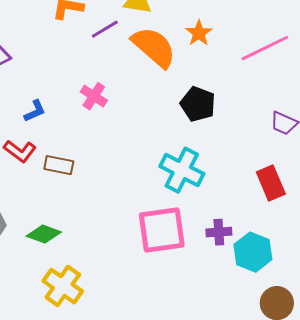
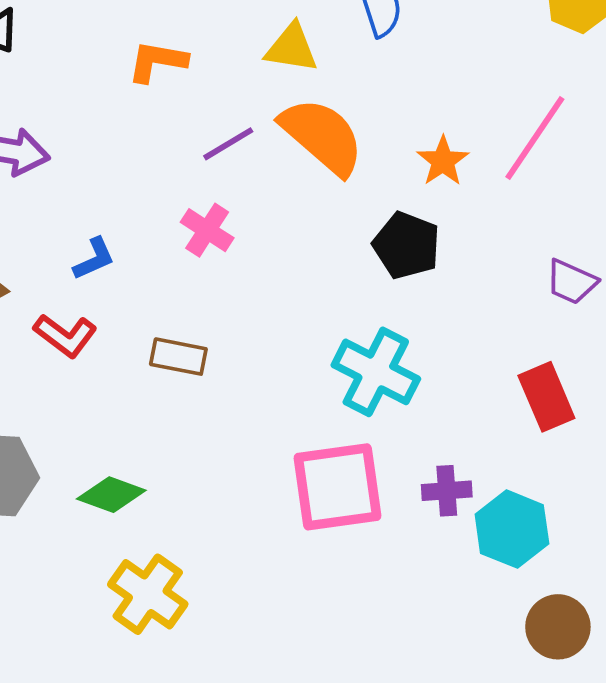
purple line: (105, 29) -> (228, 144), moved
orange star: (199, 33) -> (443, 161), moved
pink line: (265, 48) -> (535, 138), turned -30
brown rectangle: (59, 165) -> (178, 357), moved

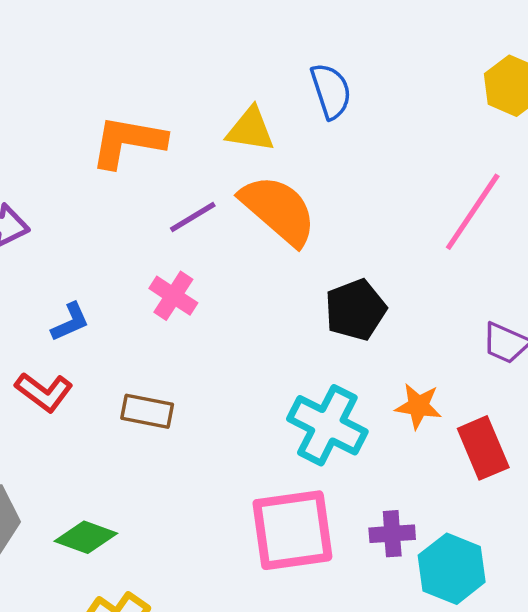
orange L-shape: (157, 61) -> (128, 142), size x1.4
orange star: (443, 161) -> (418, 406), moved, turned -30
black pentagon: (407, 245) -> (355, 310), turned 30

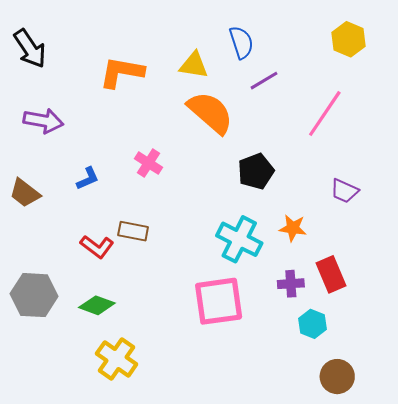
purple line: (193, 217) -> (264, 81), moved
red L-shape: (44, 392) -> (97, 247), moved
red rectangle: (483, 448) -> (331, 274), moved
purple cross: (392, 534) -> (291, 284), moved
cyan hexagon: (452, 569) -> (312, 324), size x0.7

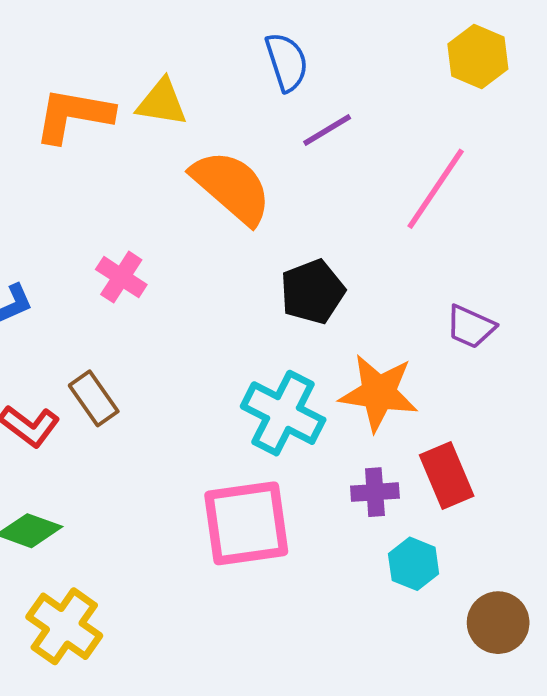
yellow triangle: (194, 65) -> (162, 102), moved
orange star: (293, 228) -> (379, 393), size x1.6
brown rectangle: (133, 231) -> (94, 398), turned 44
brown circle: (337, 377) -> (498, 623), moved

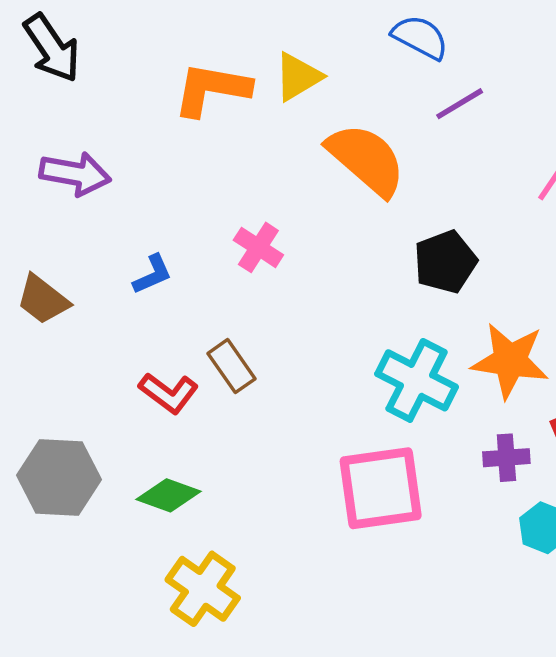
blue semicircle: (287, 62) -> (420, 37), turned -44
yellow triangle: (162, 102) -> (298, 77), turned -40

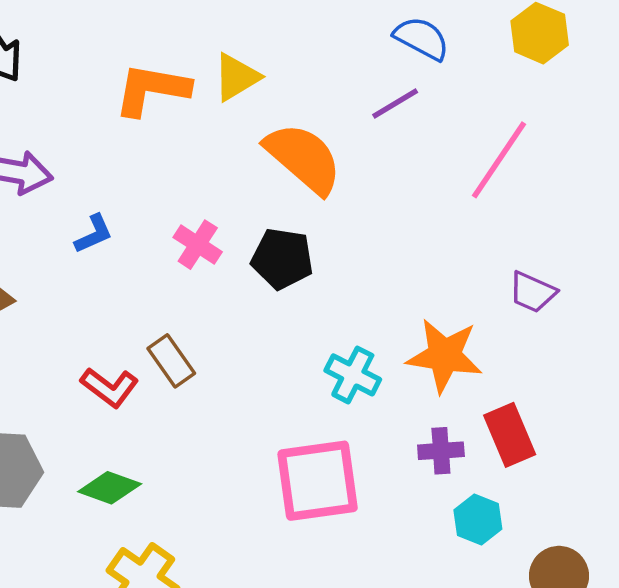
blue semicircle: (420, 37) -> (422, 38), moved
black pentagon: (445, 262) -> (282, 259), moved, turned 30
blue L-shape: (152, 274) -> (94, 234), moved
cyan cross: (417, 380) -> (353, 375), size x0.7

